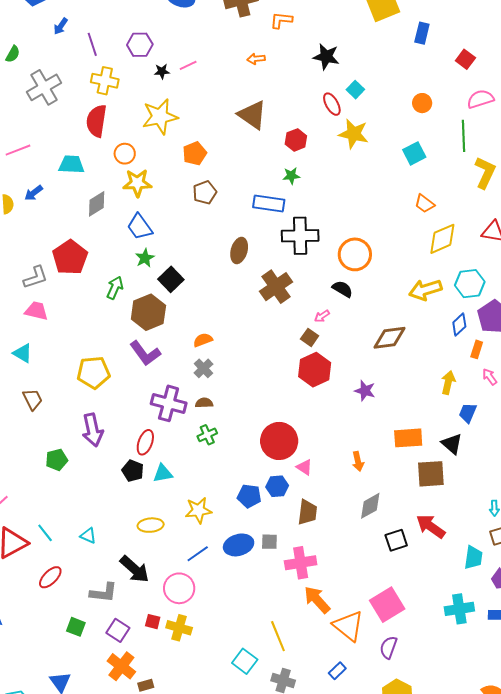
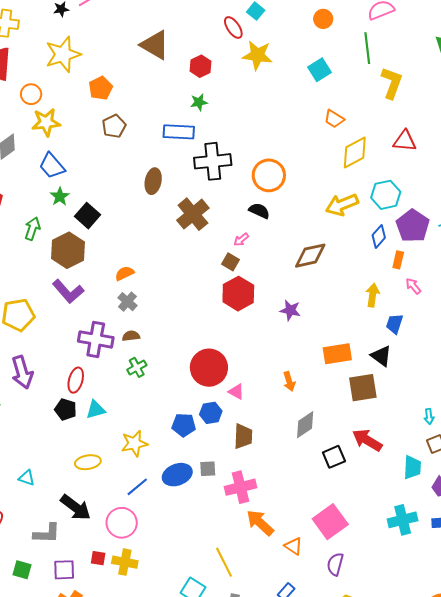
orange triangle: (348, 626) -> (293, 546), size x0.6
purple square: (118, 630) -> (64, 570), turned -30

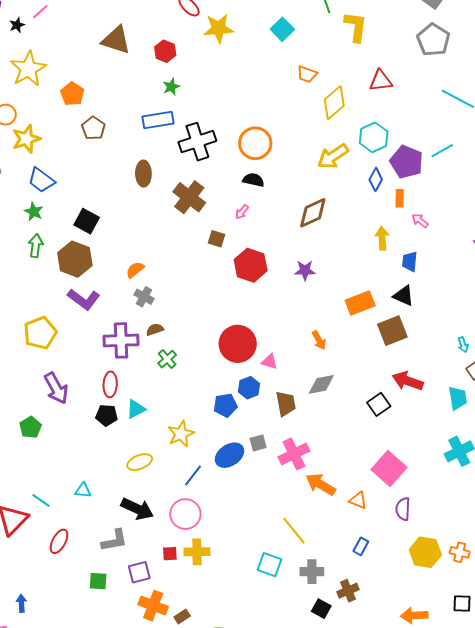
green star: (60, 197) -> (34, 212), moved
brown square: (231, 262) -> (216, 239), moved
gray diamond: (305, 425) -> (321, 384), moved, turned 36

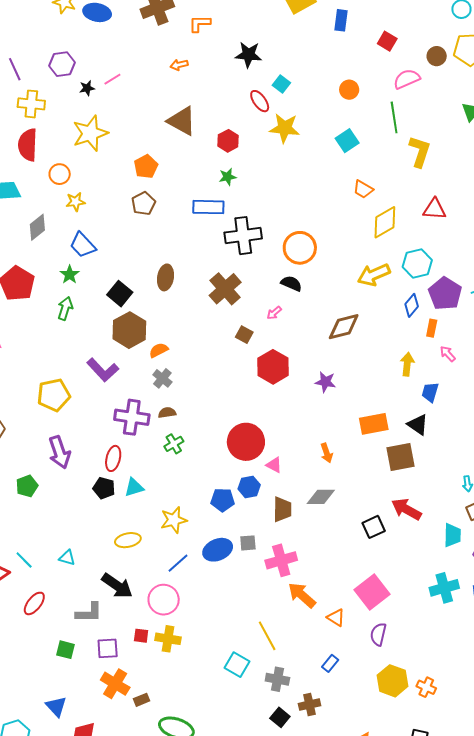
orange pentagon: (72, 94) -> (146, 167), moved
yellow star: (26, 139) -> (75, 202), size x0.7
brown ellipse: (143, 174) -> (165, 277), moved
brown hexagon: (75, 259) -> (129, 330), moved

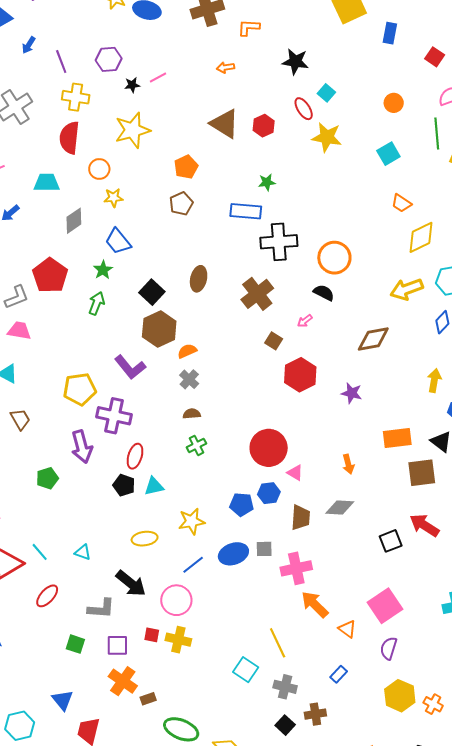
red hexagon: (228, 141) -> (264, 126), moved
purple cross: (132, 417) -> (114, 416), moved

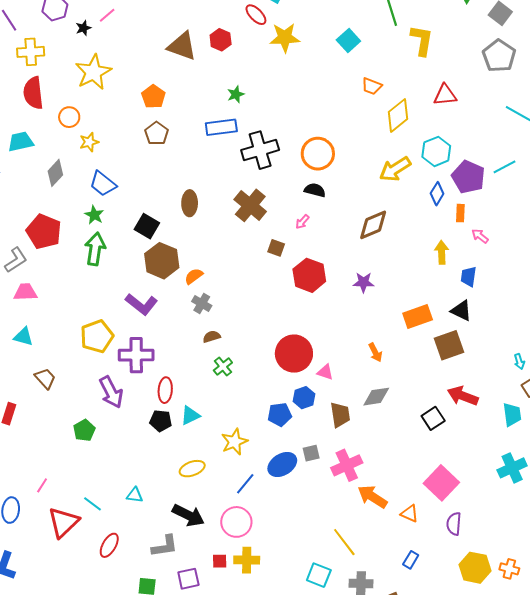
green arrow: (96, 303) -> (95, 249), size x1.4

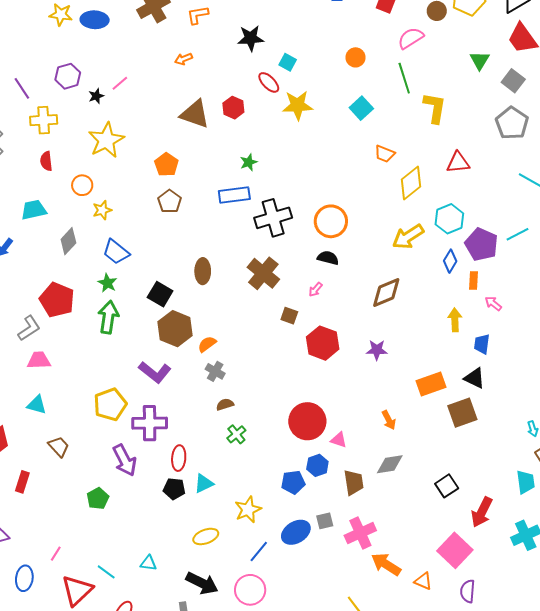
red semicircle: (33, 93) -> (46, 161), size x0.6
red arrow: (463, 396) -> (482, 512), moved, turned -84

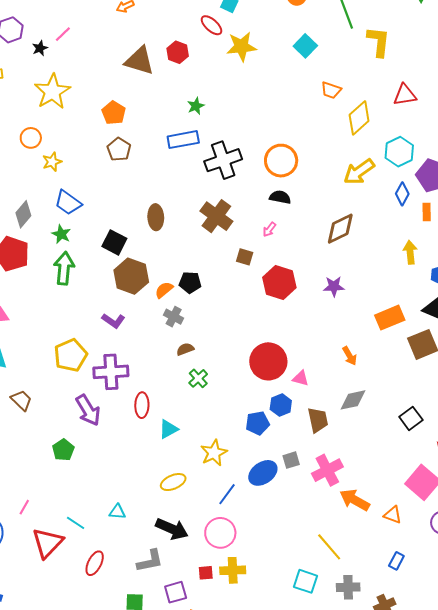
gray diamond: (68, 241) -> (23, 214), moved
purple L-shape: (155, 372) -> (113, 321), size x0.7
black pentagon: (174, 489) -> (190, 282), moved

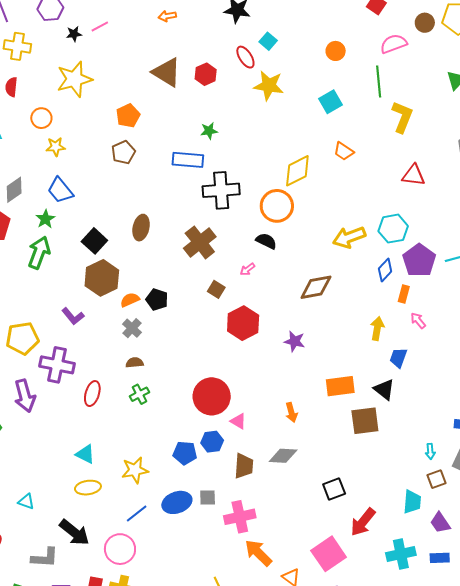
yellow diamond: (359, 118) -> (297, 171), moved
red ellipse: (142, 405) -> (92, 394), moved
cyan triangle: (168, 429) -> (85, 454), moved, turned 40

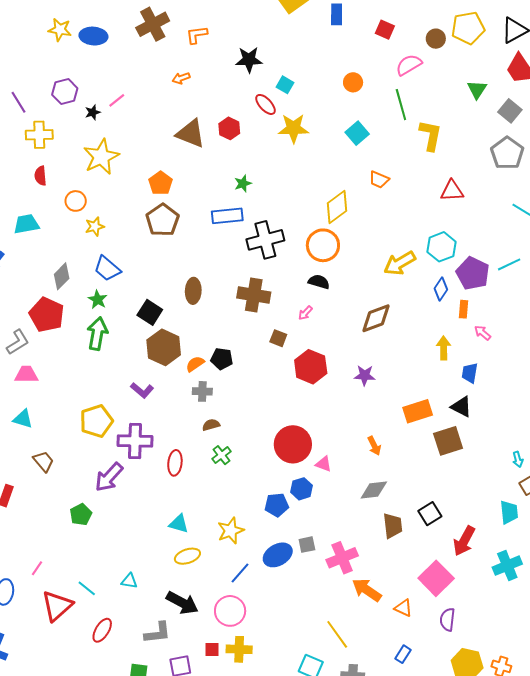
brown pentagon: (123, 152) -> (162, 220), size x1.4
brown cross: (200, 242) -> (254, 295), turned -32
gray cross: (132, 328) -> (202, 391), turned -30
purple arrow: (25, 396) -> (109, 477), turned 68
brown trapezoid: (244, 466) -> (393, 526), moved

